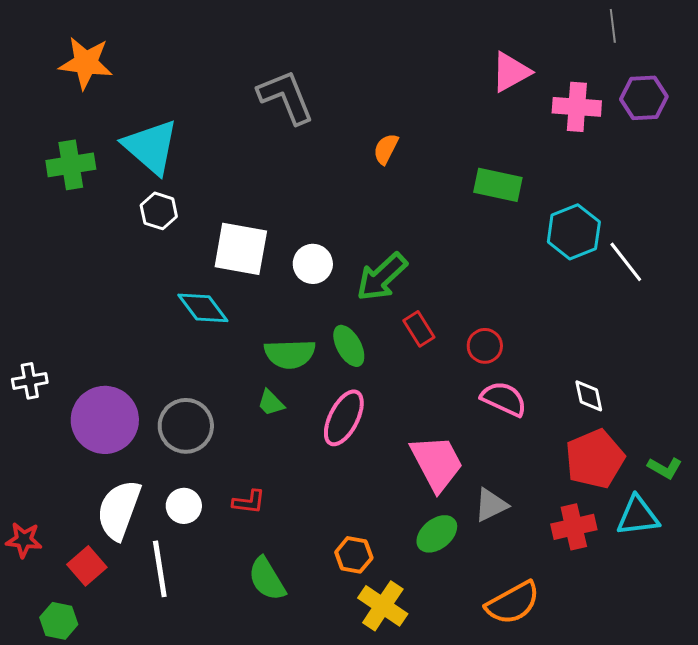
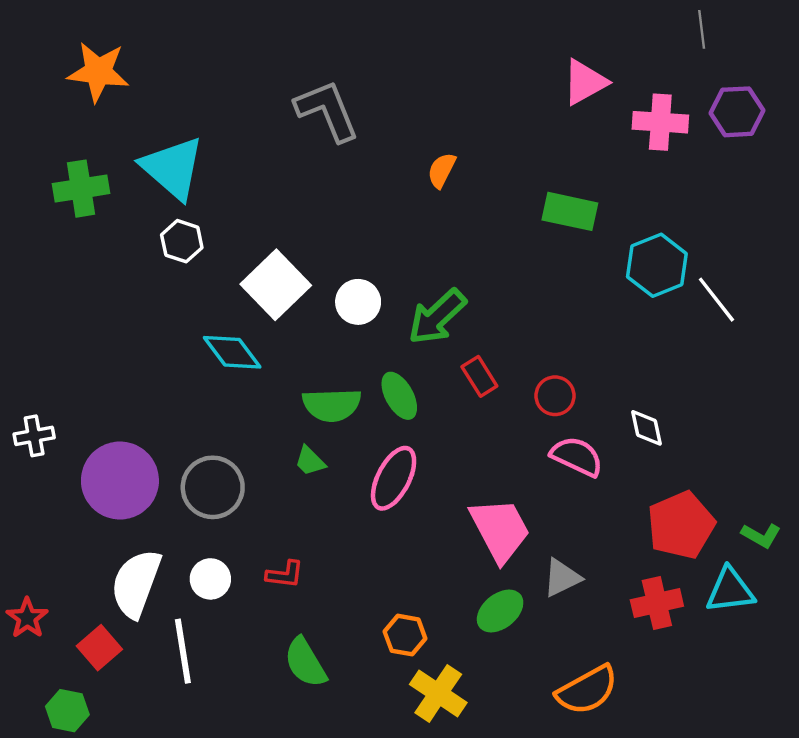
white square: (241, 249) -> (276, 285), turned 36
white diamond: (589, 396) -> (647, 428), moved
red star: (24, 540) -> (27, 618), turned 30

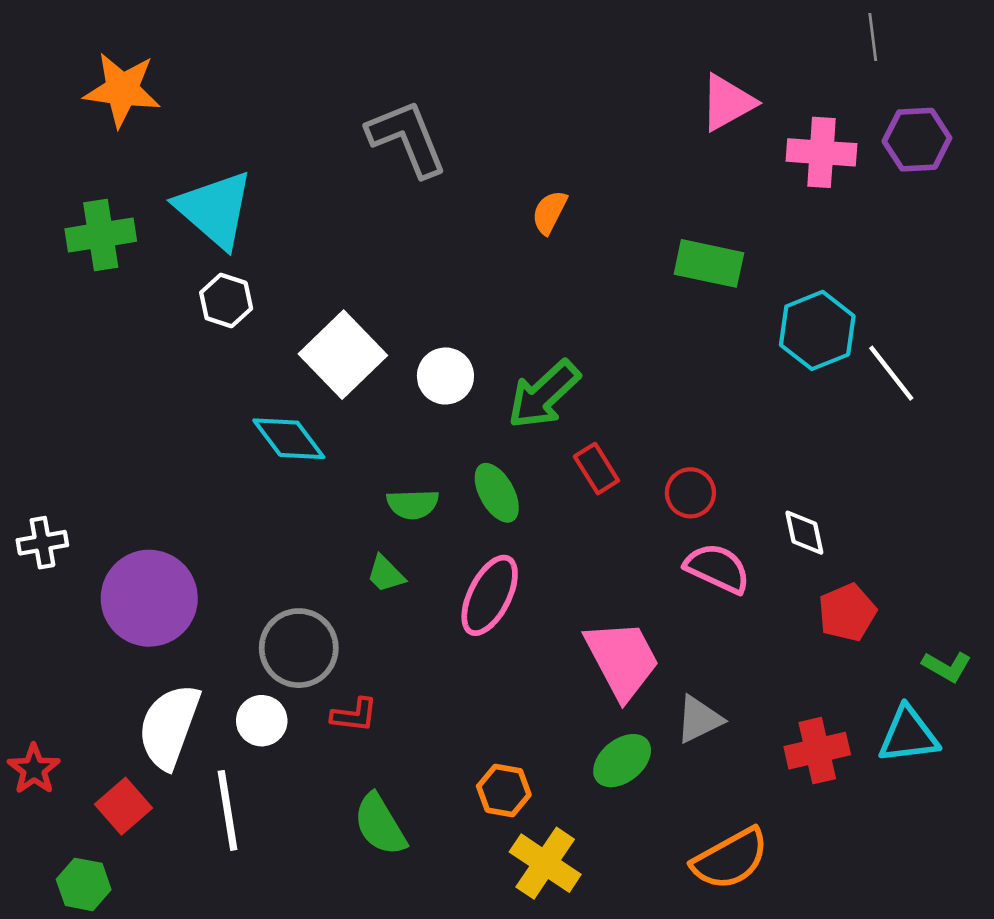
green semicircle: (332, 405) -> (413, 504), size x0.7
gray circle: (213, 487) -> (299, 648), moved
red pentagon: (681, 525) -> (847, 612), moved, size x0.7

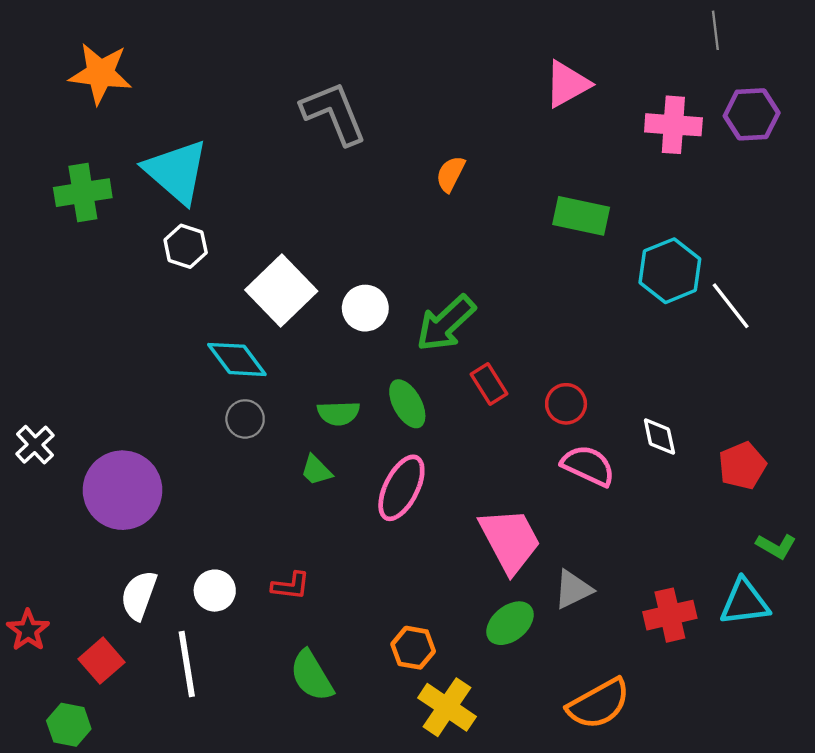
pink triangle: (727, 103) -> (567, 84), moved
white cross: (42, 543) -> (35, 445), turned -33
red pentagon: (847, 612) -> (742, 466), moved
gray circle: (299, 648) -> (245, 419), moved, size x0.6
white semicircle: (169, 726) -> (139, 595), size x0.7

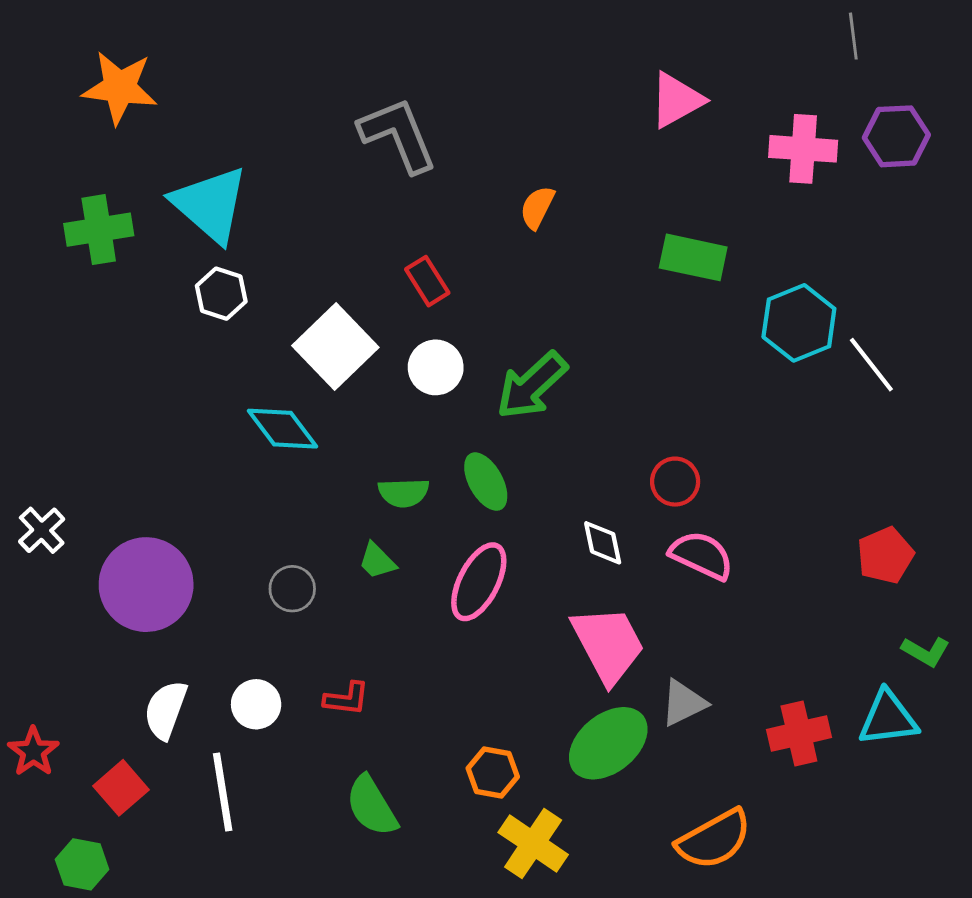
red rectangle: (489, 384) -> (427, 281), moved
gray circle: (245, 419) -> (292, 589), moved
white diamond: (659, 436) -> (603, 543), moved
green ellipse: (510, 623) -> (608, 743), size x1.4

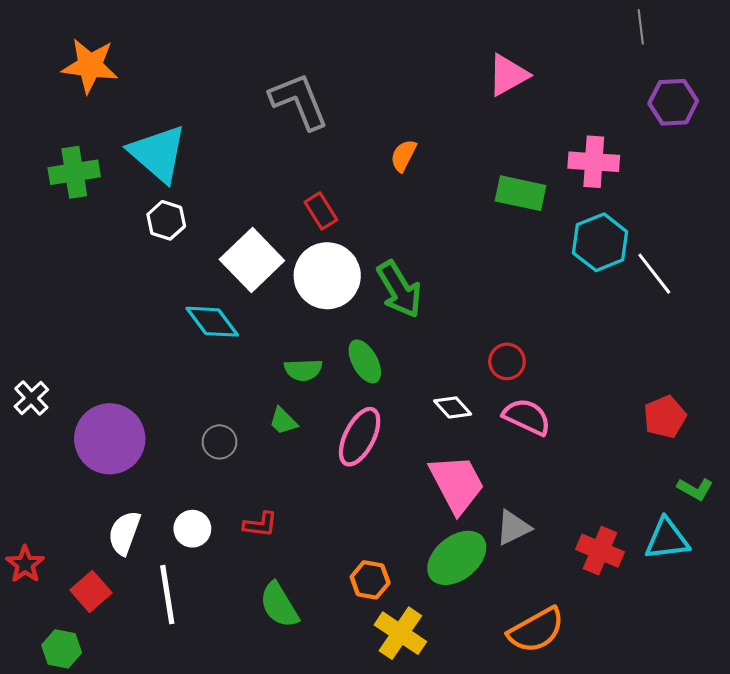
pink cross: (803, 149) -> (594, 162), moved
white circle: (436, 367) -> (327, 276), size x1.6
green arrow: (532, 385) -> (399, 289), turned -78
white diamond: (603, 543) -> (453, 407), turned -30
red cross: (799, 734) -> (600, 551), turned 36

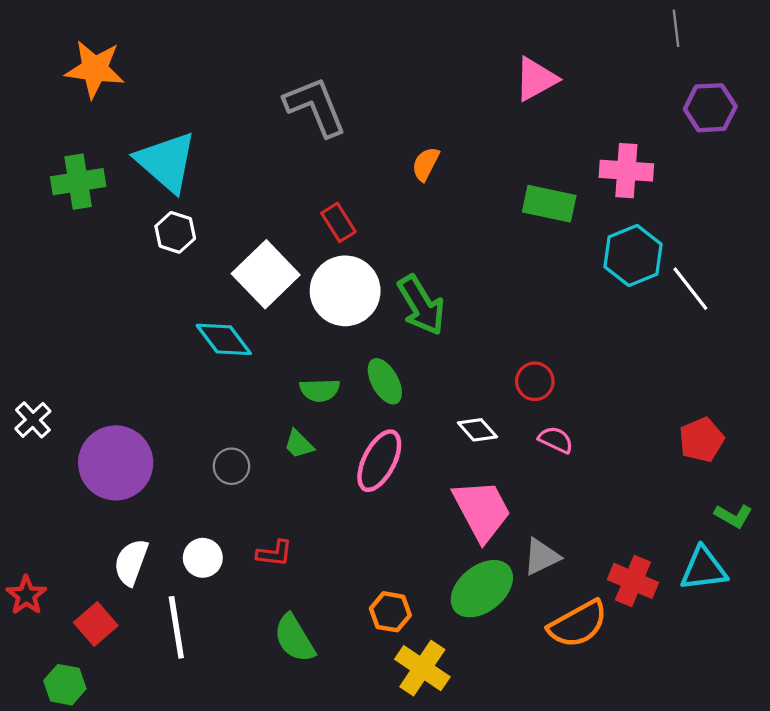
pink semicircle: (527, 417) -> (556, 440), size x0.7
orange semicircle: (536, 630) -> (578, 624), moved

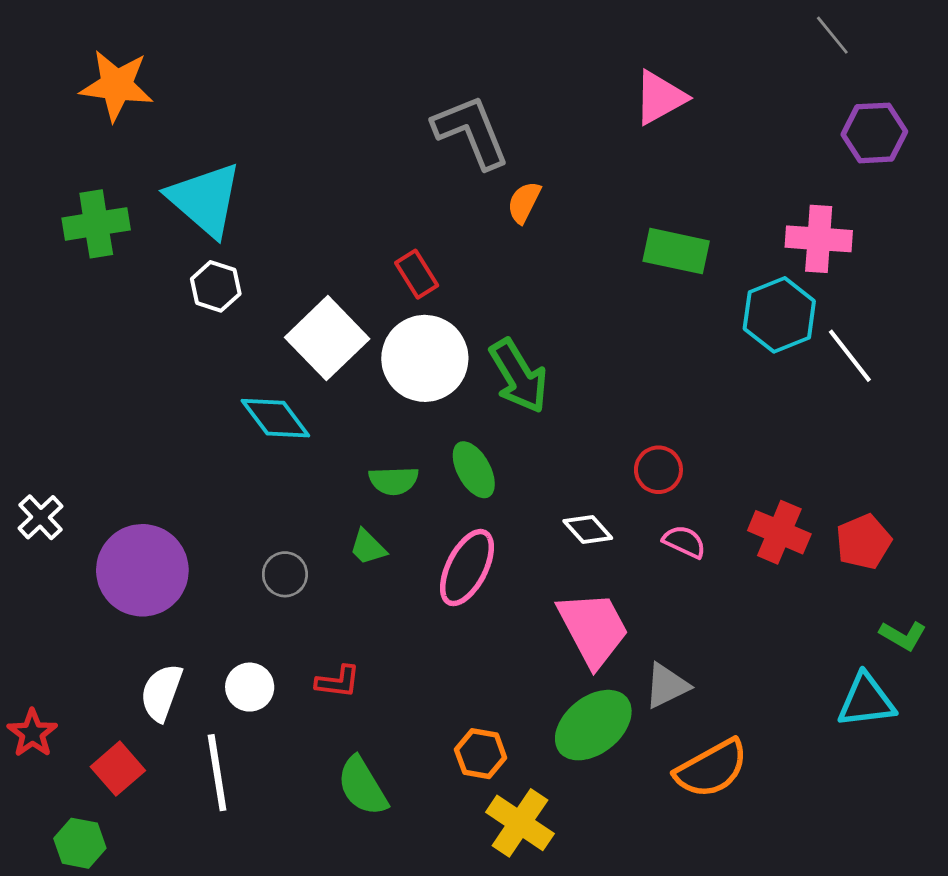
gray line: (676, 28) -> (832, 35), turned -32
gray L-shape: (315, 107) -> (471, 132), moved
pink cross: (626, 171) -> (819, 239), moved
red cross: (633, 581) -> (779, 532), moved

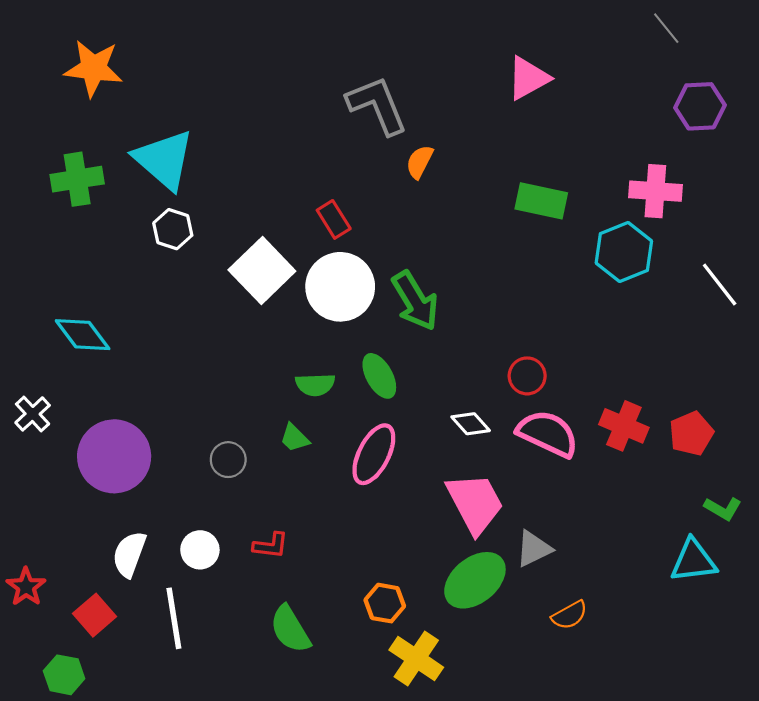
white line: (850, 356) -> (720, 285), moved
cyan diamond: (275, 418) -> (83, 335), moved
pink semicircle: (684, 542) -> (548, 434), size x1.8
orange semicircle: (711, 769) -> (570, 615), size x0.6

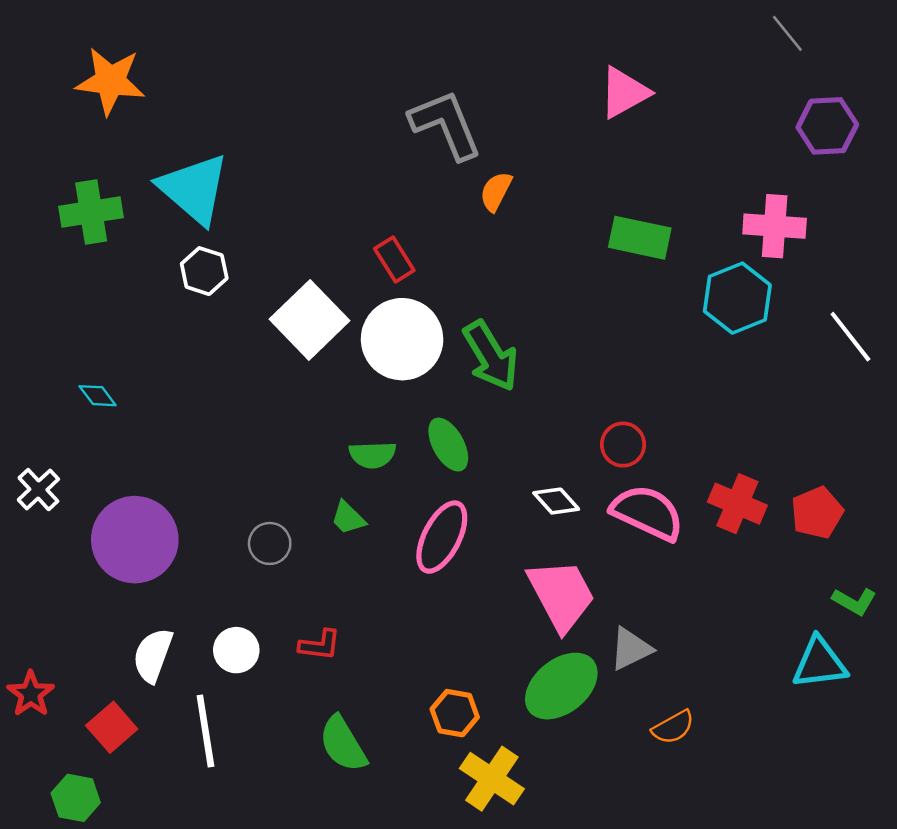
cyan diamond: (83, 335) -> (98, 396), size x0.6

